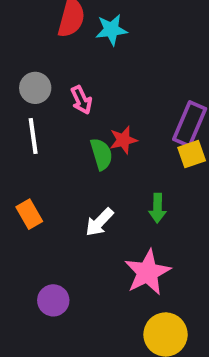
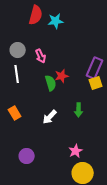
pink star: (147, 272) -> (76, 151), moved, size x0.6

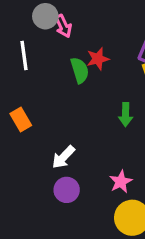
gray circle: (18, 50) -> (45, 16), moved
white arrow: (50, 117) -> (63, 157), moved
purple circle: (27, 156) -> (67, 190), moved

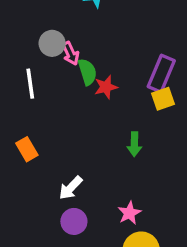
green semicircle: (80, 70) -> (87, 72), moved

